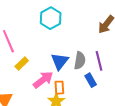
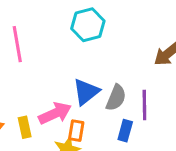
yellow rectangle: (22, 64) -> (25, 127), moved, turned -72
blue rectangle: (91, 80) -> (125, 131), turned 32

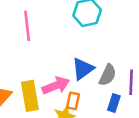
yellow rectangle: (25, 127) -> (30, 96), size x1.6

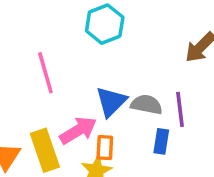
pink line: (27, 26) -> (45, 73), moved
gray semicircle: (108, 75) -> (146, 105), turned -95

